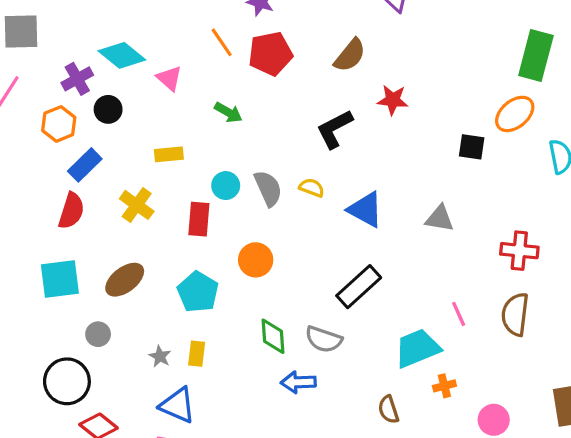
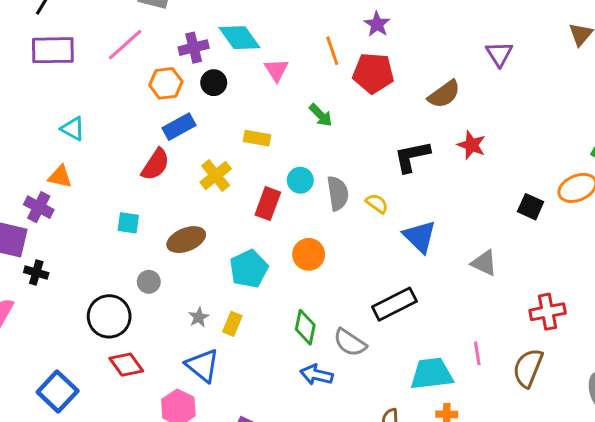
red cross: (519, 251) -> (548, 312), turned -32
cyan square: (60, 279) -> (128, 223), size x0.6

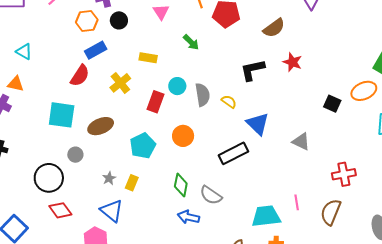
cyan square: (128, 223) -> (62, 115), size x1.8
black rectangle: (394, 304) -> (233, 153), moved

